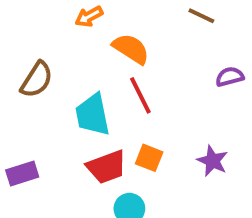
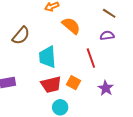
purple semicircle: (230, 77) -> (107, 36), moved
red line: (140, 95) -> (91, 58), moved

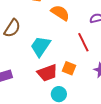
cyan trapezoid: (47, 57) -> (40, 46), turned 45

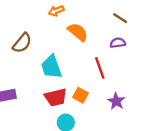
cyan trapezoid: (40, 46) -> (51, 67), turned -60

